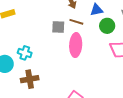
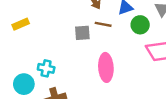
pink ellipse: (76, 45) -> (106, 67), moved

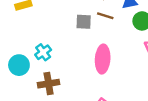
cyan cross: (46, 68) -> (43, 52), turned 35

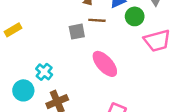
pink ellipse: (103, 59) -> (105, 64), turned -32

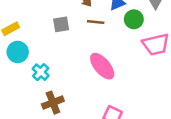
gray square: (77, 32) -> (61, 24), moved
cyan circle: (23, 90) -> (18, 52), moved

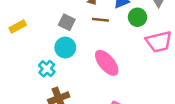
gray square: (61, 24) -> (67, 22), turned 35
cyan circle: (18, 52) -> (65, 48), moved

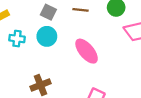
cyan cross: (47, 69) -> (17, 39), moved, turned -35

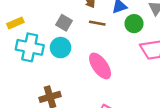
cyan cross: (17, 39) -> (30, 47), size x1.6

